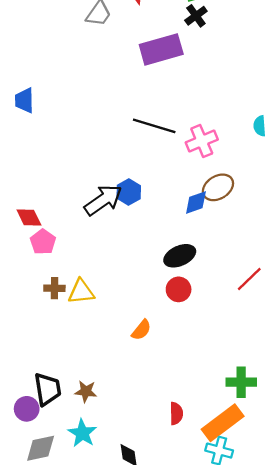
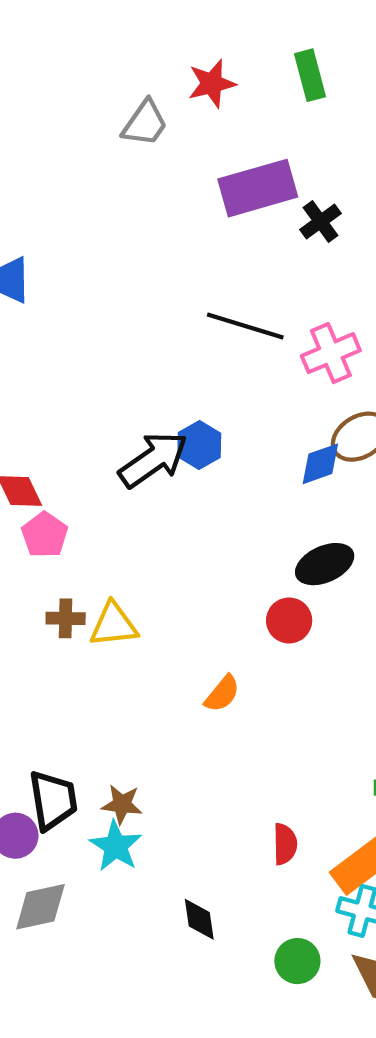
black cross: (196, 16) -> (320, 221), moved
black ellipse: (180, 256) -> (325, 564), moved
cyan star: (82, 433) -> (116, 846), moved

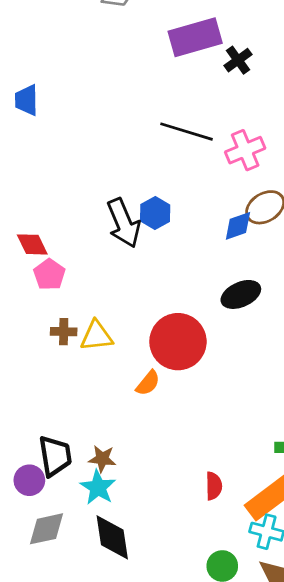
black arrow: (153, 460) -> (124, 223), turned 102
red circle: (289, 620) -> (178, 342), moved, size x1.8
orange semicircle: (222, 694) -> (148, 383), moved
black diamond: (199, 919) -> (112, 537), moved, size x1.6

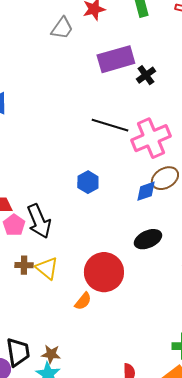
pink cross: (245, 150) -> (151, 138), size x1.4
black arrow: (124, 223) -> (39, 221), moved
yellow triangle: (97, 336) -> (47, 268), turned 45

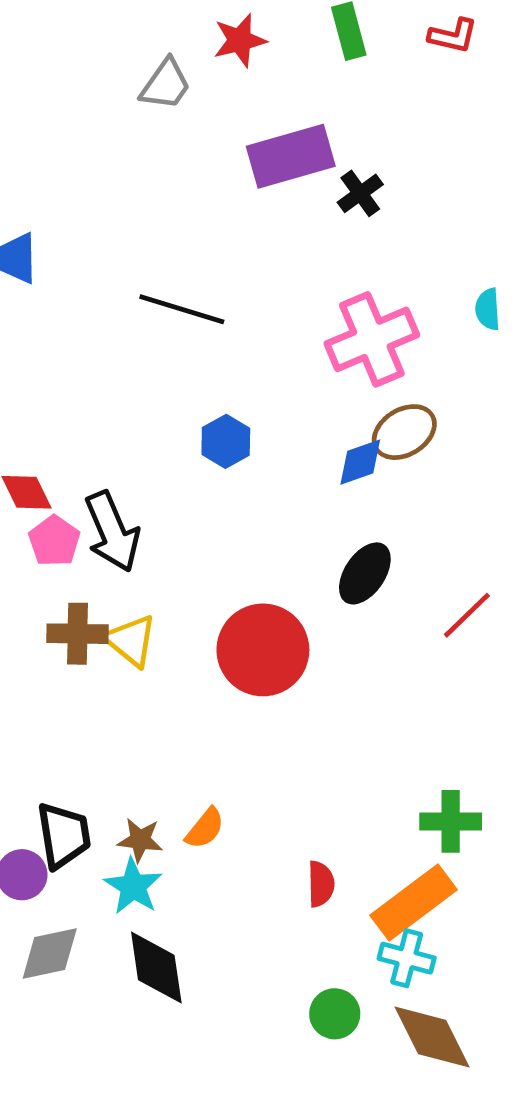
black line: (110, 125) -> (182, 309), moved
black ellipse: (148, 239) -> (365, 573), turned -32
brown cross: (24, 265) -> (77, 634), size x1.4
orange semicircle: (83, 301) -> (205, 828), moved

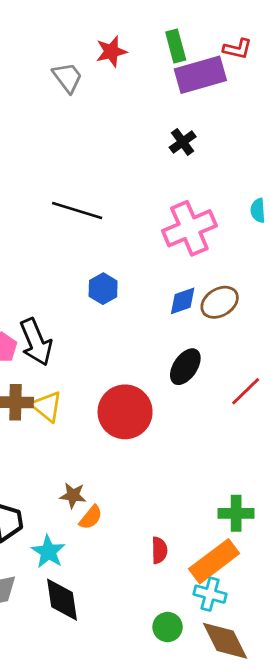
gray trapezoid: (166, 84) -> (67, 78), turned -72
purple rectangle: (291, 156) -> (200, 75), moved
brown ellipse: (404, 432) -> (220, 302), moved
brown star: (140, 840) -> (73, 495), moved

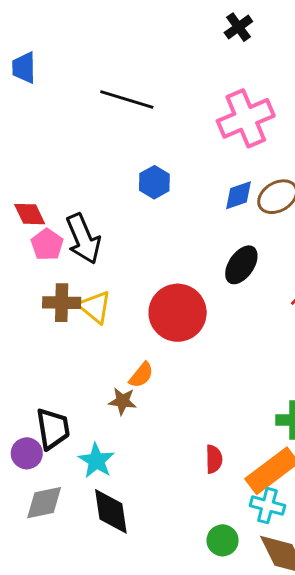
orange semicircle: (91, 517) -> (141, 375), moved

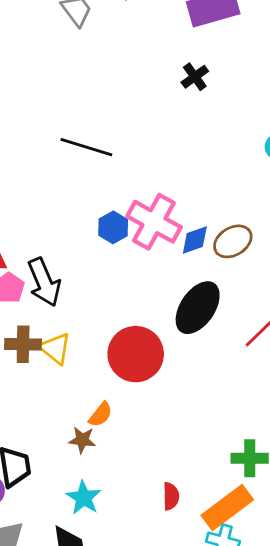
pink cross: (246, 118) -> (154, 222), moved, turned -38
black ellipse: (241, 265) -> (198, 308), size x1.4
cyan star: (96, 461) -> (84, 498), moved

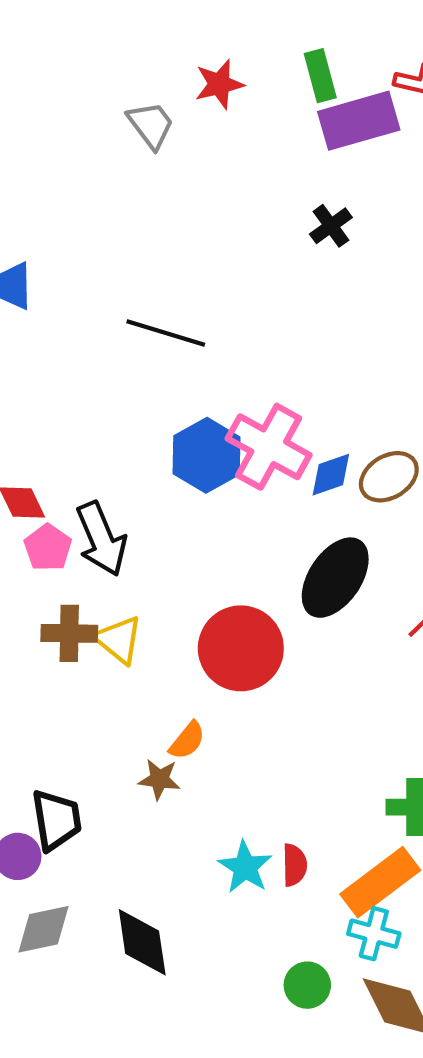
blue hexagon: (113, 227) -> (207, 455), size x1.5
cyan star: (84, 498) -> (245, 867), moved

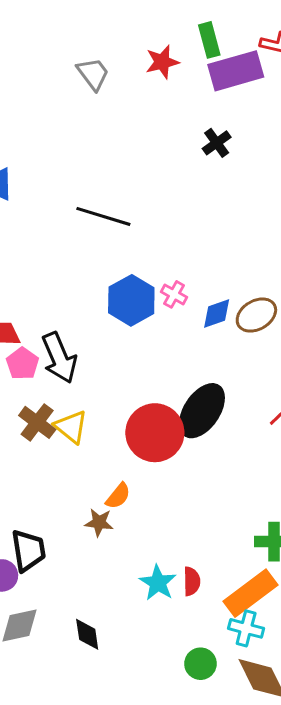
red star: (219, 84) -> (162, 62), moved
pink cross: (269, 447) -> (174, 294), size x0.5
black ellipse: (335, 578) -> (202, 411), moved
brown cross: (69, 633) -> (37, 422), turned 36
black diamond: (142, 942) -> (87, 634), size x0.7

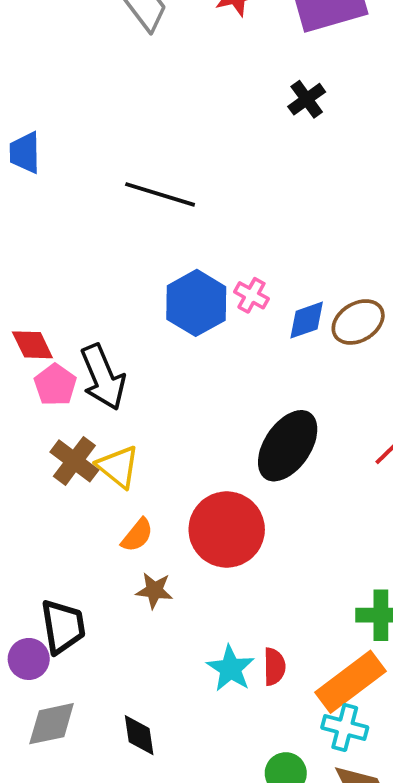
red circle: (155, 433) -> (227, 530), moved
orange semicircle: (118, 496) -> (137, 535), moved

